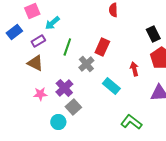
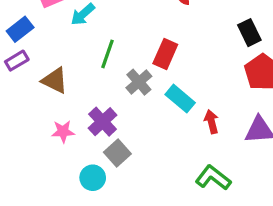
purple rectangle: (38, 41) -> (17, 61), moved
red arrow: (134, 69) -> (211, 122), moved
cyan rectangle: (111, 86) -> (180, 99), moved

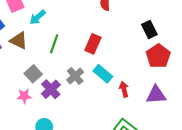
brown triangle: (55, 80) -> (19, 41), moved
gray cross: (139, 82) -> (75, 76), moved
gray square: (117, 153) -> (33, 74), moved

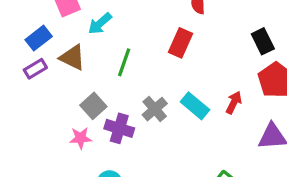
red rectangle: (93, 44) -> (181, 43), moved
purple cross: (51, 89) -> (119, 128), turned -30
red arrow: (124, 89) -> (234, 103), moved, turned 40

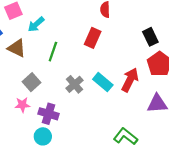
red arrow: (234, 103) -> (130, 80), size x1.5
purple cross: (119, 128) -> (48, 114), moved

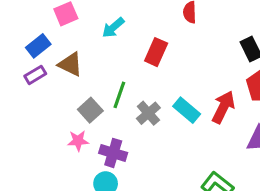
cyan arrow: (36, 24) -> (113, 28), moved
red rectangle: (93, 38) -> (156, 52), moved
green line: (53, 52) -> (119, 95), moved

